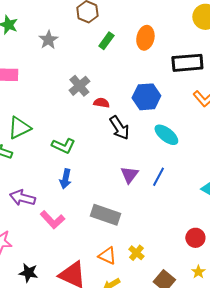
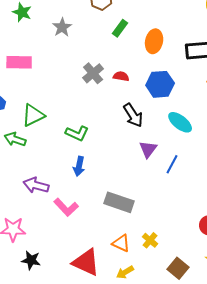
orange ellipse: (145, 38) -> (154, 41), moved
red semicircle: (101, 103) -> (121, 76), moved
purple triangle: (129, 175) -> (148, 149), moved
black star: (28, 273) -> (31, 260), moved

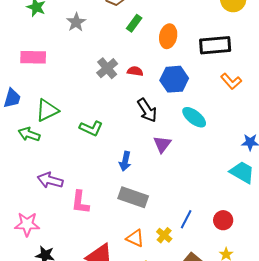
blue line: (172, 164) -> (186, 219), moved
blue arrow: (79, 166) -> (125, 161), moved
pink L-shape: (66, 207) -> (80, 202), turned 50

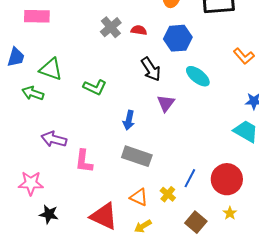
orange L-shape: (231, 81) -> (244, 56), moved
green triangle: (47, 110) -> (51, 69), turned 45
red circle: (223, 220) -> (227, 179), size x1.6

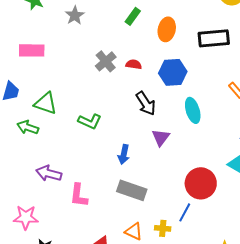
cyan ellipse: (198, 76) -> (193, 110), turned 35
red circle: (227, 179) -> (201, 183), moved
yellow cross: (168, 194) -> (163, 228), turned -35

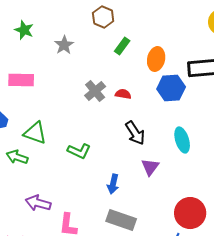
blue hexagon: (173, 72) -> (171, 88), moved

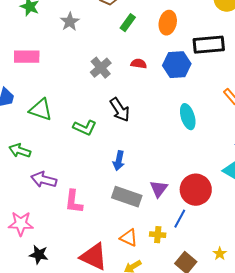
orange ellipse: (156, 59) -> (168, 23), moved
red semicircle: (123, 94) -> (139, 64), moved
black arrow: (135, 133) -> (120, 110), moved
green arrow: (17, 157) -> (20, 151), moved
purple triangle: (150, 167) -> (159, 189), moved

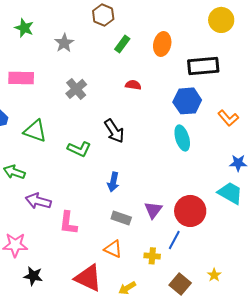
blue hexagon: (177, 65) -> (187, 101), moved
gray cross: (101, 68) -> (76, 89), moved
gray rectangle: (127, 197) -> (121, 218), size x0.7
orange triangle: (129, 238) -> (113, 249), moved

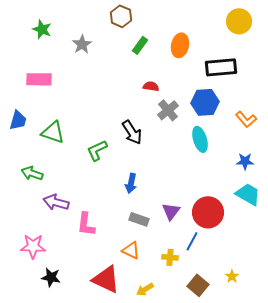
gray cross: (76, 89) -> (168, 110), moved
green L-shape: (79, 149) -> (97, 150), turned 130
blue star: (238, 163) -> (245, 161), moved

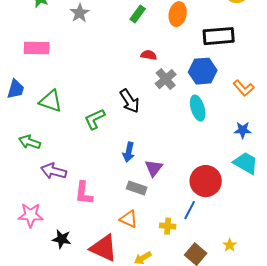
purple triangle: (171, 211) -> (154, 168), moved
black star: (51, 277) -> (62, 239), moved

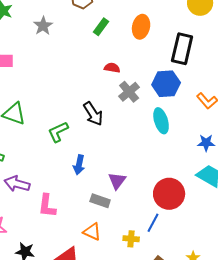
black rectangle: (219, 36) -> (182, 49), turned -72
blue arrow: (129, 152) -> (79, 165), moved

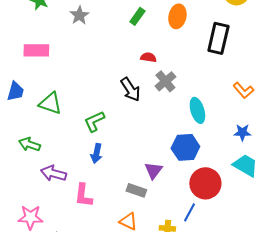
blue hexagon: (166, 84) -> (185, 147), moved
black arrow: (93, 114) -> (130, 89), moved
blue arrow: (79, 165) -> (96, 153), moved

